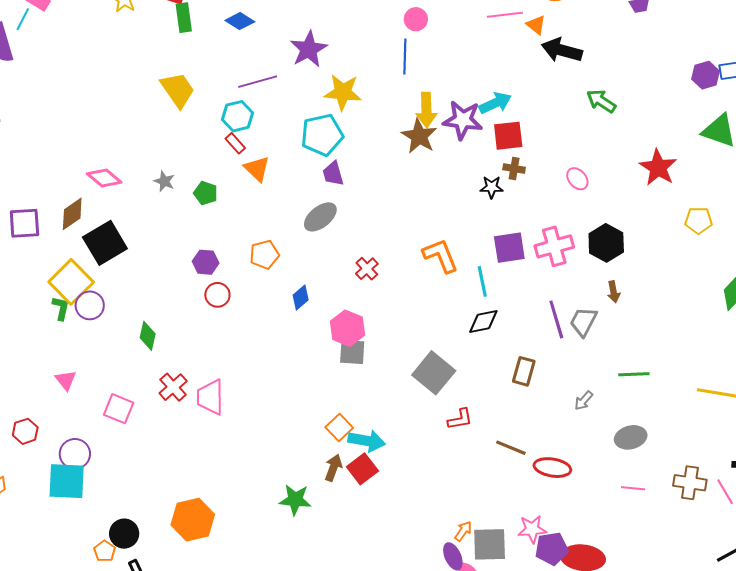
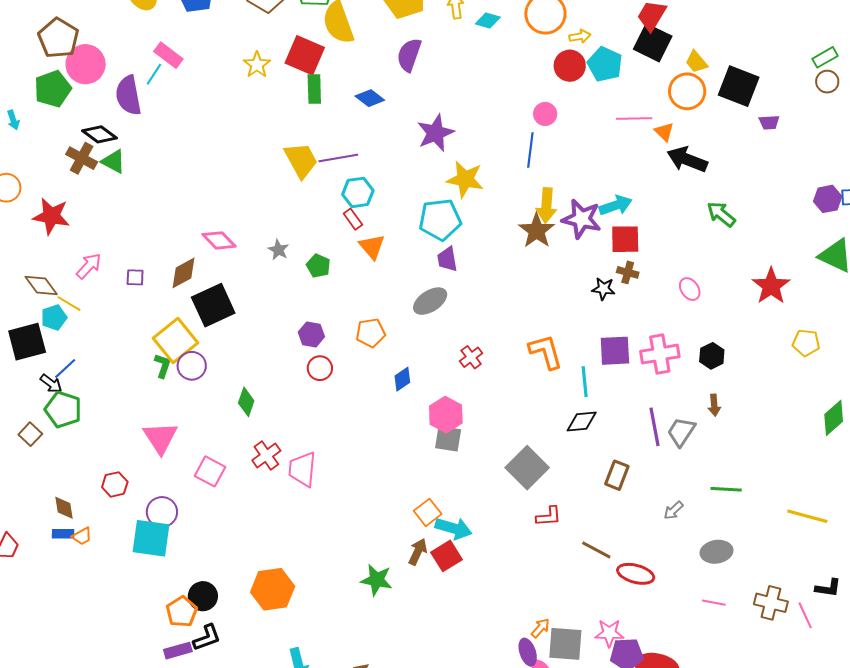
purple line: (258, 82) -> (338, 158), moved
purple square: (24, 223) -> (135, 277), size x0.6
black hexagon: (606, 243) -> (712, 356), size x0.7
pink triangle: (66, 380) -> (160, 438), size x1.6
orange pentagon: (105, 551) -> (182, 612), size x1.4

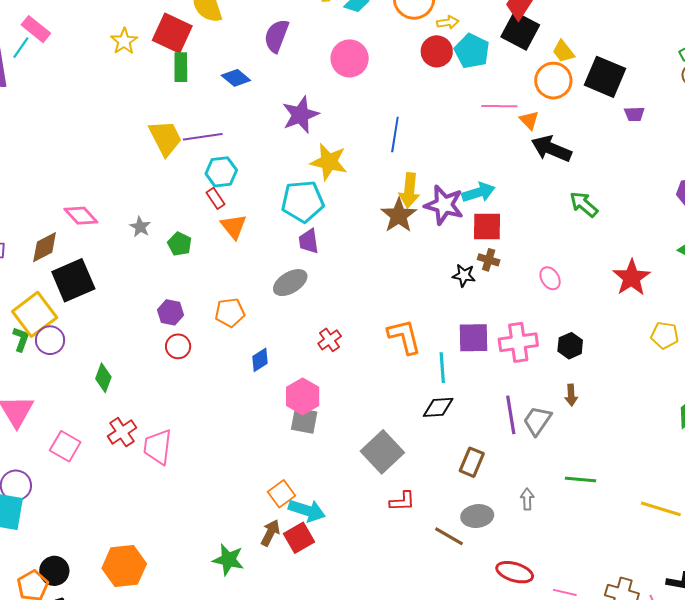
pink circle: (545, 114) -> (350, 58), moved, size x1.6
gray arrow: (673, 510) -> (527, 499), turned 130
gray ellipse: (717, 552) -> (477, 516), moved
red ellipse: (636, 574) -> (515, 572), moved

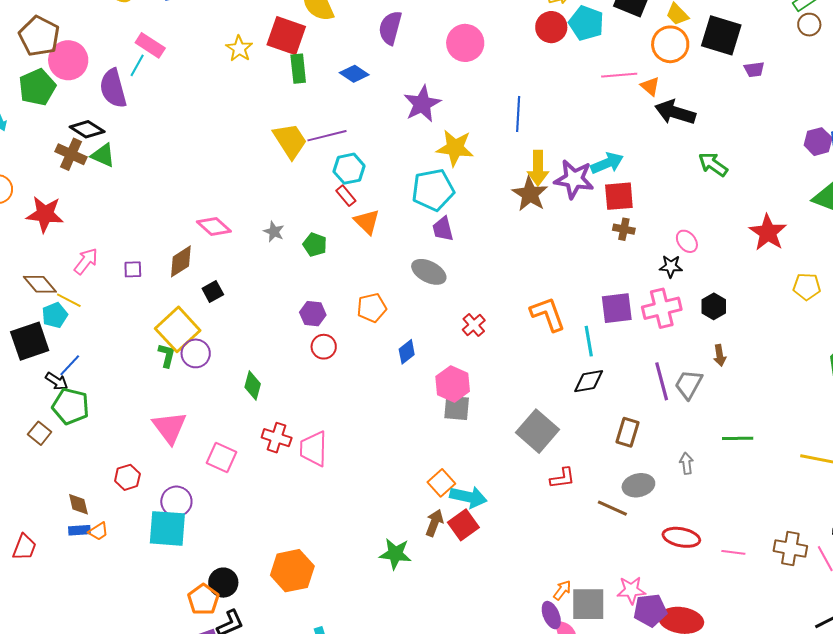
black star: (464, 275) -> (671, 266), moved
black square: (73, 280) -> (213, 291), size x0.5
gray ellipse: (290, 283) -> (429, 272), turned 64
red cross: (122, 432) -> (277, 438), turned -32

